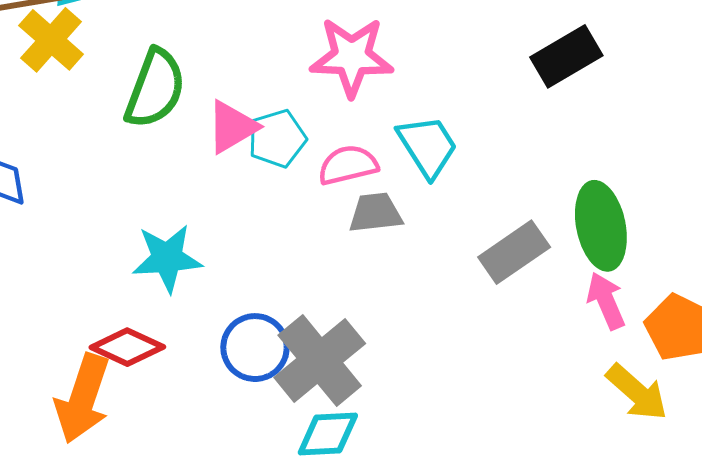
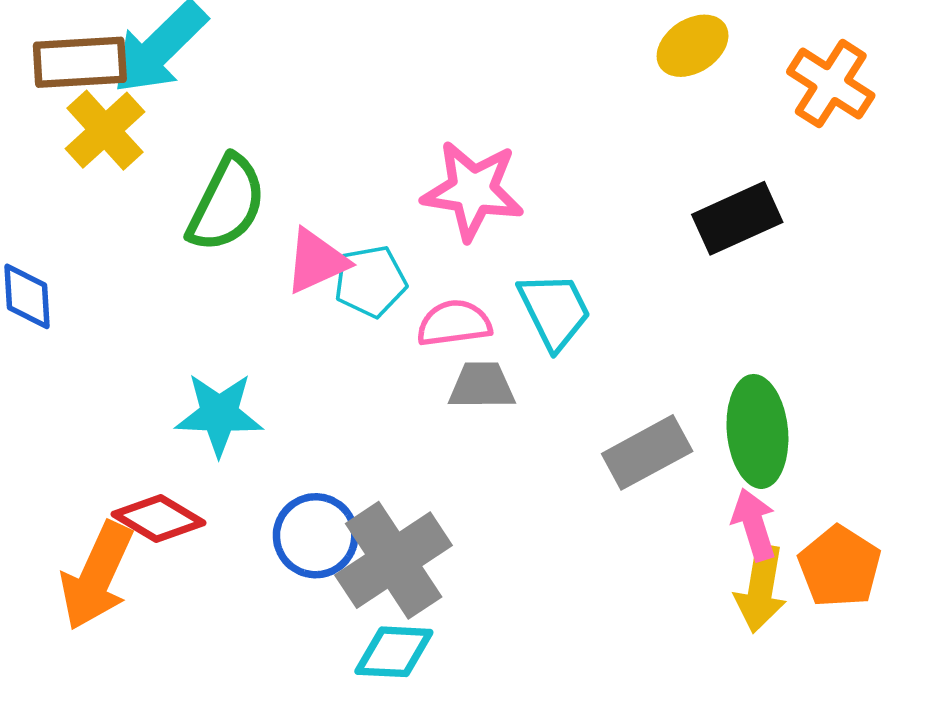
yellow arrow: (637, 392) -> (761, 589), moved, turned 52

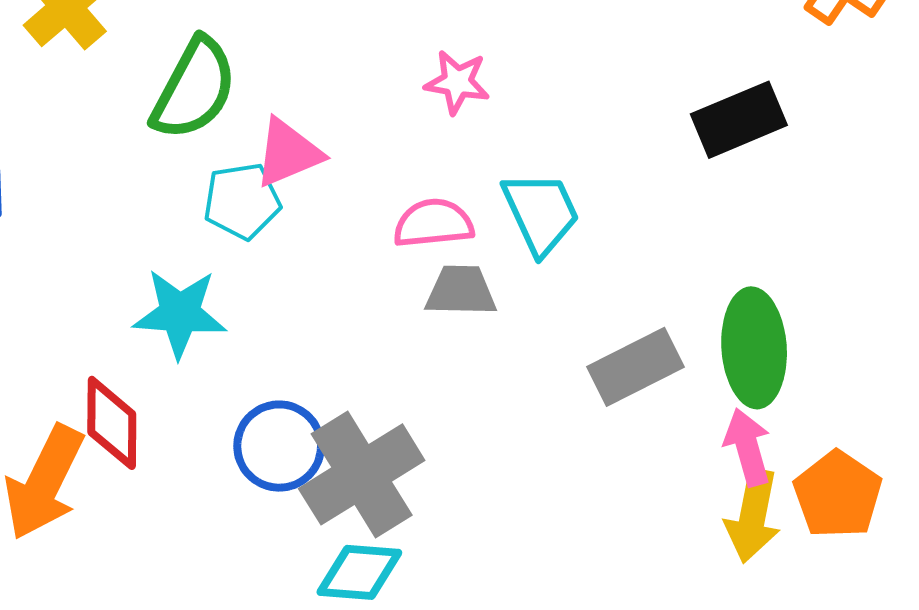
pink star: (473, 191) -> (457, 82), size x0.6
cyan pentagon: (370, 281) -> (242, 201), moved
red diamond: (158, 518) -> (112, 423), turned 58

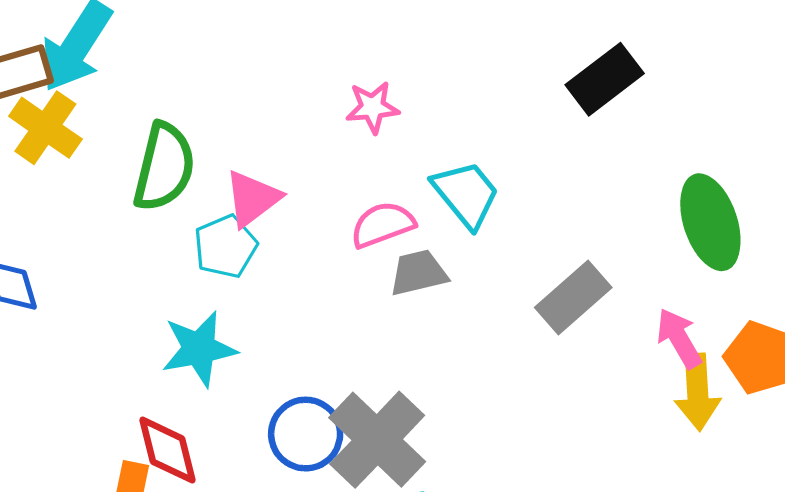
green ellipse: (754, 348) -> (710, 222), moved

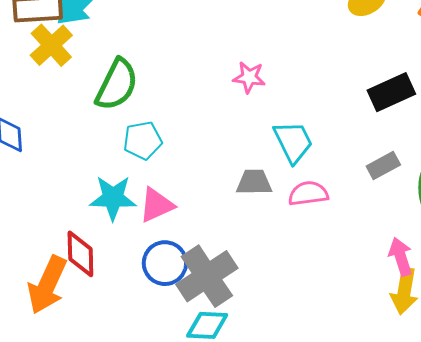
pink triangle: (252, 198) -> (156, 205), moved
pink semicircle: (383, 225) -> (308, 194), moved
gray rectangle: (573, 298) -> (383, 166), moved, size x0.7

